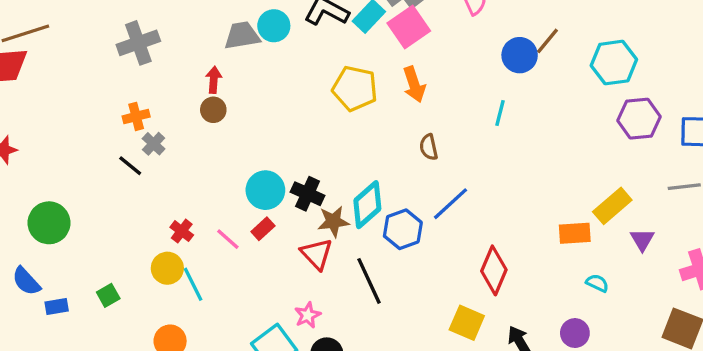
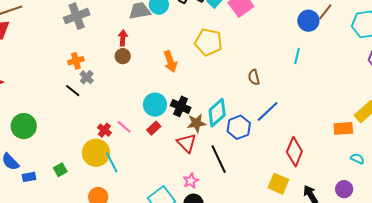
orange arrow: (414, 84) -> (170, 62), moved
pink line: (228, 239) -> (124, 127), moved
yellow circle: (167, 268) -> (96, 153), size x1.4
pink star: (308, 315) -> (191, 181), moved

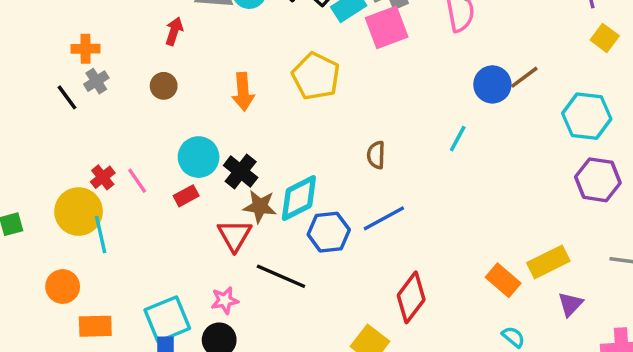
brown circle: (123, 56) -> (164, 86), moved
orange rectangle: (343, 128) -> (503, 280), turned 30
black line: (219, 159) -> (281, 276), turned -56

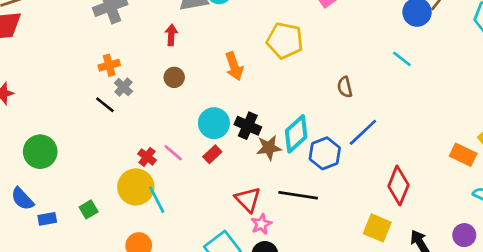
cyan line: (458, 139) -> (402, 59), turned -66
red triangle: (234, 235) -> (248, 199), moved

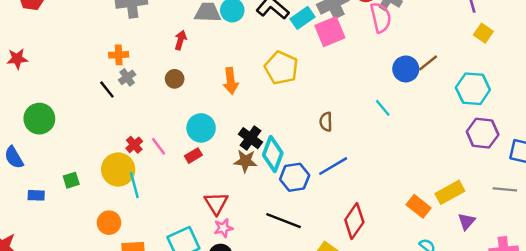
black cross: (248, 126) -> (250, 138), moved
cyan diamond: (296, 134) -> (273, 154), turned -40
black line: (298, 195) -> (284, 221), moved
blue rectangle: (47, 219) -> (36, 195), moved

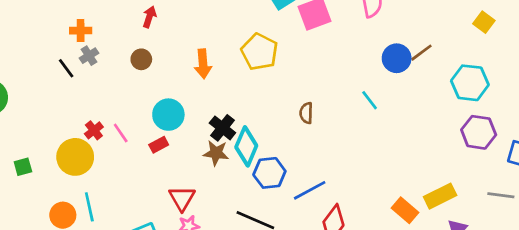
blue line: (333, 166) -> (310, 190), moved
cyan line: (134, 185) -> (89, 207), moved

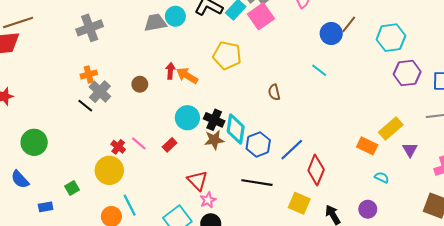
red arrow: (149, 17) -> (170, 71), moved
gray cross: (89, 56) -> (100, 92), size x1.5
orange arrow: (203, 64) -> (187, 76), turned 140
cyan circle: (168, 115) -> (187, 118), moved

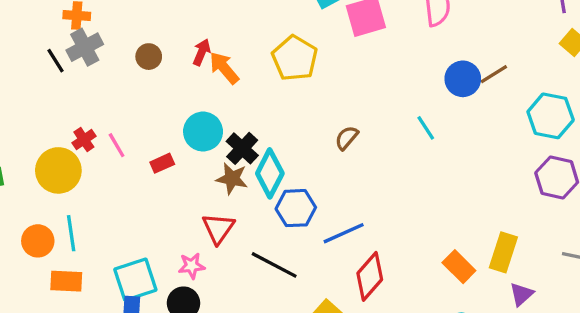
brown semicircle: (274, 92) -> (347, 138), turned 35
yellow rectangle: (391, 128) -> (503, 252), turned -50
red triangle: (197, 181) -> (218, 228), moved

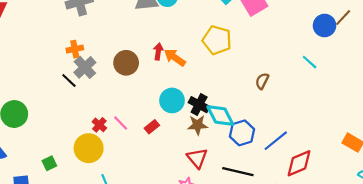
brown circle: (149, 57) -> (126, 63), size x1.5
cyan diamond: (270, 173) -> (220, 116), turned -40
red diamond: (370, 276) -> (299, 163), turned 40

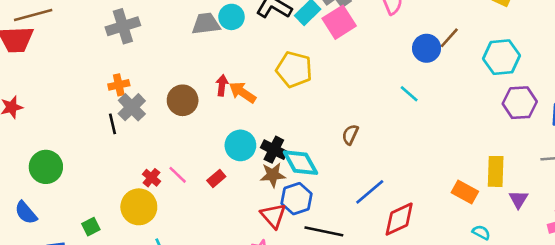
black line: (69, 81) -> (113, 124), turned 35
brown semicircle: (262, 81) -> (350, 135), moved
blue hexagon: (242, 133) -> (296, 199), moved

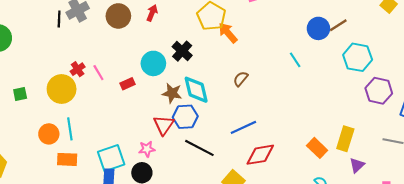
cyan hexagon: (502, 57) -> (358, 57), moved
orange arrow: (242, 92) -> (228, 33), moved
black cross: (274, 150) -> (182, 51), moved

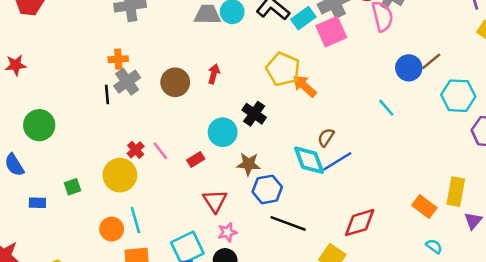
cyan diamond: (196, 90) -> (309, 160), moved
red triangle: (164, 125) -> (215, 201), moved
blue line: (243, 127) -> (337, 161), moved

